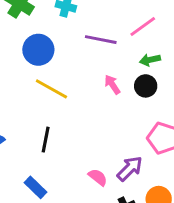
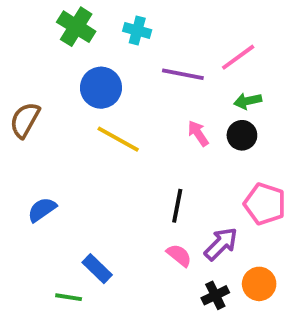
black line: (46, 140) -> (177, 206), moved

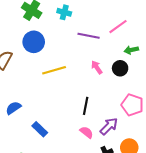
blue circle: (101, 88) -> (34, 42), moved
green arrow: (248, 101) -> (131, 50), moved
yellow line: (118, 139) -> (54, 70), turned -45
blue rectangle: (97, 269) -> (40, 129), moved

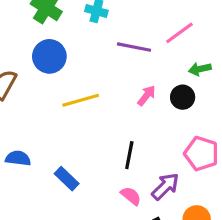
pink arrow: (97, 67) -> (147, 96), turned 72
blue semicircle: (13, 108) -> (18, 158), turned 42
blue rectangle: (40, 129) -> (67, 179), moved

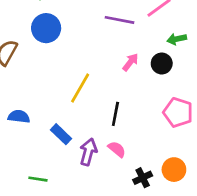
yellow line: (81, 100) -> (80, 88), moved, turned -44
purple arrow: (165, 186) -> (88, 152), moved, turned -30

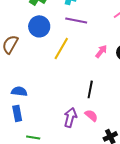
purple line: (120, 20) -> (76, 20), moved
yellow line: (80, 88) -> (61, 48), moved
blue rectangle: (61, 134) -> (17, 113), moved, turned 35

